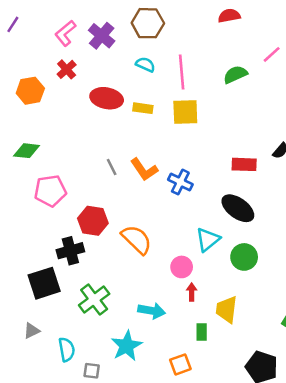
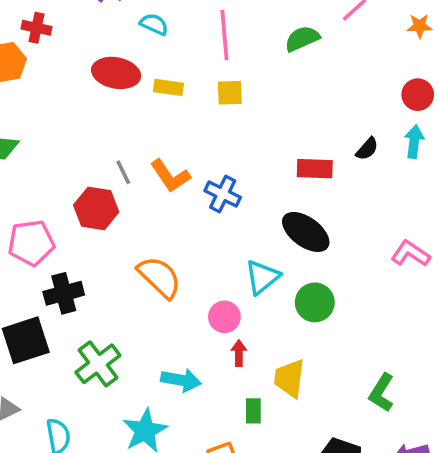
cyan semicircle: (145, 64) -> (154, 24), moved
red cross: (67, 69) -> (37, 28), moved, turned -36
yellow square: (185, 112) -> (230, 93), size x0.7
pink pentagon: (50, 191) -> (31, 243), moved
red hexagon: (93, 221) -> (96, 208), moved

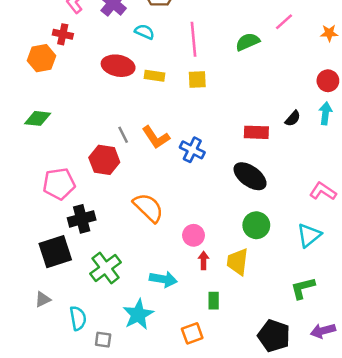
cyan triangle: (262, 277) -> (309, 235), moved
yellow trapezoid: (289, 378) -> (237, 262), moved
green L-shape: (382, 393) -> (303, 288), turned 44

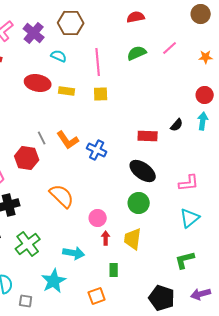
green semicircle: (248, 42) -> (137, 53), moved
pink L-shape: (323, 191) -> (189, 183), moved, turned 140
green circle: (256, 225) -> (139, 203), moved

